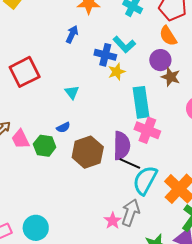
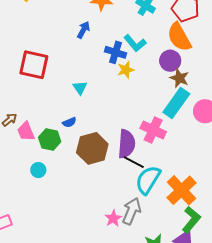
orange semicircle: (168, 36) -> (179, 37), size x1.4
red square: (25, 72) -> (34, 65), turned 36
cyan rectangle: (141, 102) -> (176, 103), moved, turned 40
cyan circle: (36, 228) -> (38, 170), moved, size x0.6

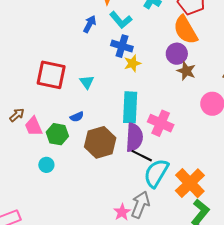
cyan L-shape: (135, 43) -> (121, 20), moved
red square: (34, 65) -> (51, 75), moved
cyan rectangle: (176, 103) -> (130, 107), moved, turned -32

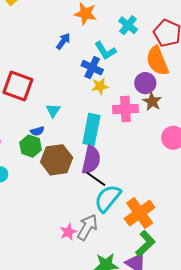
cyan L-shape: (121, 20) -> (105, 51), moved
cyan triangle: (87, 82) -> (53, 110), moved
pink cross: (161, 123) -> (125, 109), moved, turned -35
green hexagon: (57, 134) -> (31, 146), moved

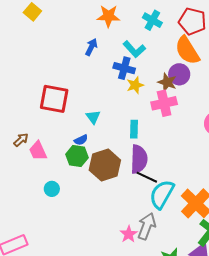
brown star: (152, 102) -> (167, 82), moved
cyan rectangle: (91, 129) -> (134, 129), size x0.6

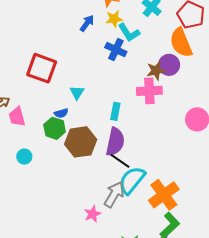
brown star: (167, 82) -> (156, 71), turned 30
yellow star: (135, 85) -> (114, 19), moved
gray arrow: (147, 226) -> (114, 194), moved

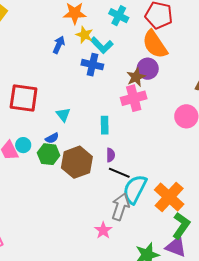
yellow star: (114, 19) -> (84, 35), turned -30
purple semicircle: (115, 142) -> (111, 155), size x0.5
cyan circle: (24, 157) -> (23, 145), moved

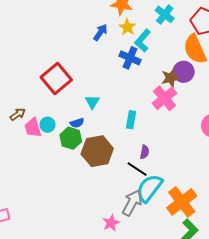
cyan L-shape: (102, 45) -> (143, 41), turned 75
red square: (24, 98) -> (56, 78), turned 32
pink cross: (134, 98) -> (165, 98), turned -35
purple semicircle: (111, 155) -> (145, 152), moved

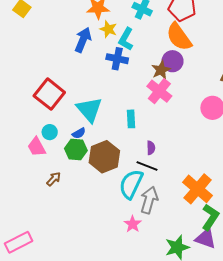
blue arrow: (100, 32) -> (83, 40), size x1.4
cyan triangle: (92, 102) -> (89, 110), size x1.8
brown arrow: (18, 114) -> (54, 179), moved
cyan circle: (47, 125) -> (50, 132), moved
cyan semicircle: (149, 188) -> (131, 184), moved

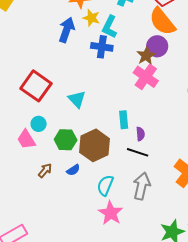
cyan triangle: (89, 110) -> (77, 99), size x0.7
cyan rectangle: (131, 119) -> (124, 120), moved
blue semicircle: (79, 133) -> (73, 170), moved
cyan semicircle: (131, 184) -> (105, 185), moved, size x0.7
pink star: (133, 224) -> (111, 213), moved, size x1.4

